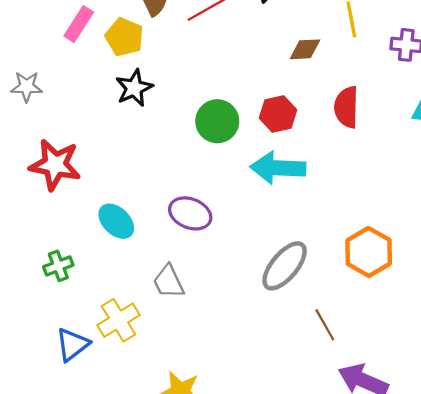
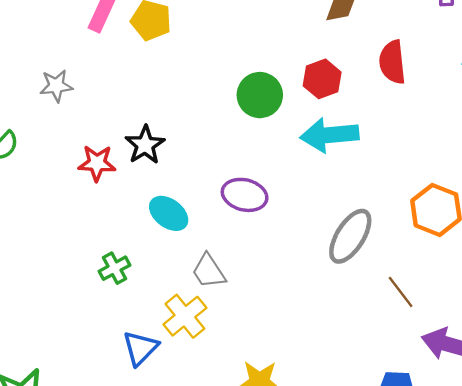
black star: (134, 88) -> (145, 145), moved
red star: (55, 165) -> (97, 163), size x0.7
gray trapezoid: (169, 282) -> (209, 271), moved

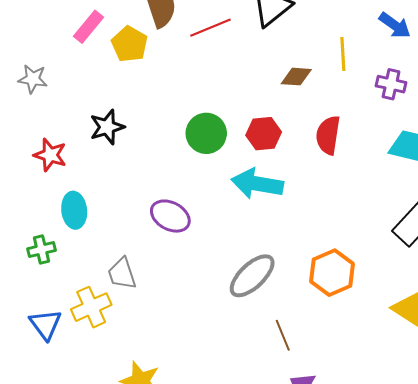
black star: (145, 145) -> (107, 127), moved
cyan ellipse: (169, 213) -> (74, 210), moved, turned 32
blue triangle: (140, 348) -> (45, 324), turned -36

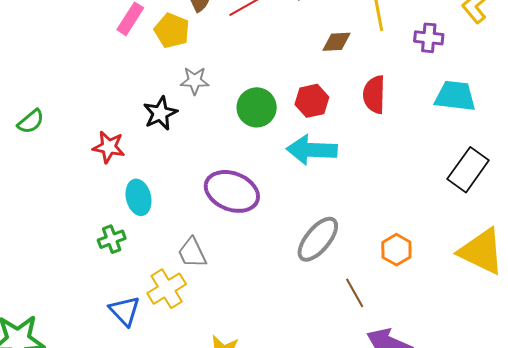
gray star: (33, 79) -> (195, 81), moved
purple ellipse: (170, 216) -> (232, 191), size x1.4
orange hexagon: (332, 273) -> (396, 250), moved, size x0.7

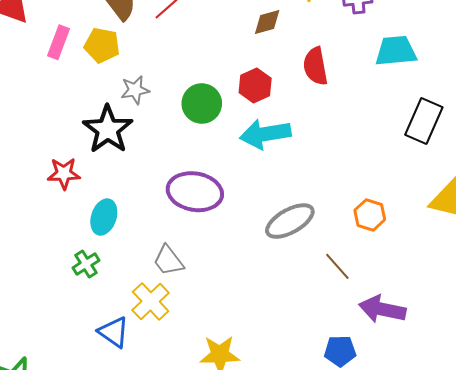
black star: (160, 113) -> (108, 129), size x1.4
cyan ellipse: (139, 197) -> (104, 217), turned 44
gray ellipse: (318, 239) -> (290, 221), turned 33

